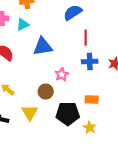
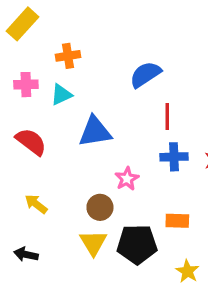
yellow triangle: (30, 113) -> (93, 243), moved
yellow star: (90, 128) -> (187, 271), moved

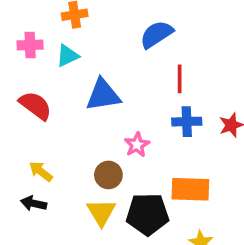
orange rectangle: (177, 221) -> (190, 189), size x1.5
black arrow: (26, 254) -> (34, 203), moved

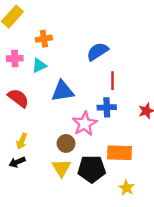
blue cross: (187, 122) -> (107, 107), moved
pink star: (137, 145) -> (85, 124), size x1.5
yellow arrow: (41, 171) -> (22, 141), turned -105
black arrow: (34, 203) -> (17, 162), turned -35

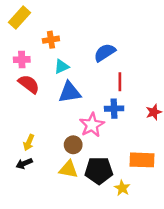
cyan triangle: (39, 65) -> (61, 67), moved
red semicircle: (18, 98) -> (29, 84), moved
orange rectangle: (120, 153) -> (142, 160), moved
yellow triangle: (61, 168) -> (68, 169), turned -48
yellow star: (127, 188) -> (122, 188), moved

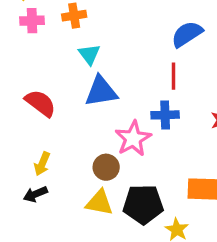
blue semicircle: (105, 53) -> (187, 34), moved
pink cross: (22, 60) -> (32, 21), moved
cyan triangle: (61, 67) -> (89, 54), turned -42
red semicircle: (29, 84) -> (40, 103), moved

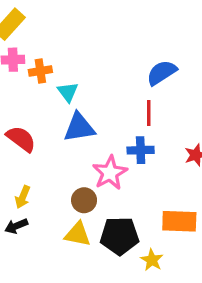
orange cross: (74, 16) -> (40, 71), moved

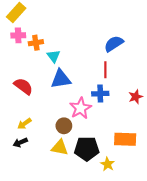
yellow arrow: (23, 197) -> (24, 124), turned 32

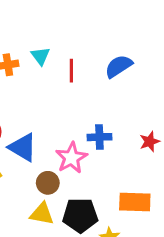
cyan triangle: (54, 56) -> (40, 56), moved
red line: (105, 70) -> (71, 71), moved
blue triangle: (61, 79) -> (23, 147), moved, turned 40

